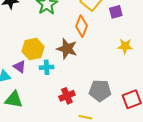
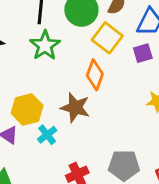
cyan cross: (47, 67) -> (47, 135), turned -32

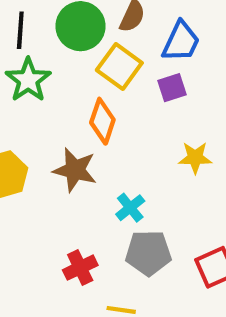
cyan cross: (47, 135) -> (130, 208), moved

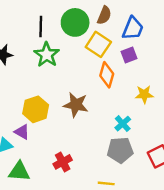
orange diamond: (102, 121) -> (107, 75), moved
cyan cross: (130, 208) -> (123, 124), moved
red cross: (80, 268) -> (63, 162), moved

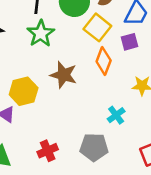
brown star: (76, 105) -> (64, 75), moved
gray pentagon: (120, 150) -> (94, 147), moved

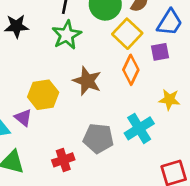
cyan cross: (116, 115) -> (139, 128), size x1.5
gray pentagon: (94, 147) -> (98, 138), moved

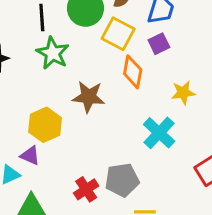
gray pentagon: (98, 138) -> (122, 180), moved

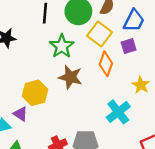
green star: (53, 53) -> (62, 46), moved
yellow star: (183, 93) -> (141, 85), turned 30

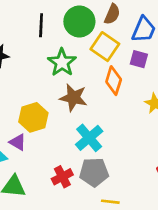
purple square: (129, 46) -> (139, 59), turned 35
cyan cross: (118, 112) -> (89, 138), moved

